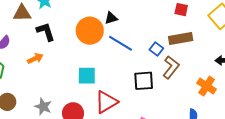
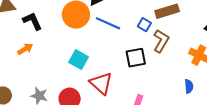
cyan square: (87, 76) -> (79, 60), turned 36
red triangle: (106, 102) -> (101, 83), turned -40

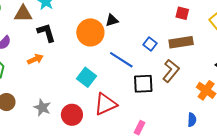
blue line: (108, 23) -> (121, 60), moved
blue square: (144, 25) -> (150, 44), moved
red triangle: (101, 83) -> (105, 104), turned 45

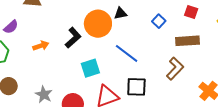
black L-shape: (46, 33) -> (73, 38), moved, turned 60
blue square: (150, 44) -> (159, 21), moved
cyan square: (87, 77) -> (90, 68), turned 30
black square: (143, 84) -> (136, 87), moved

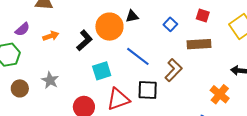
orange arrow: (41, 46) -> (51, 36), moved
brown L-shape: (175, 69) -> (173, 70), moved
gray star: (44, 94) -> (50, 80), moved

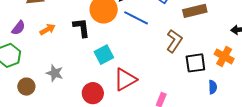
black L-shape: (85, 40) -> (81, 28), turned -45
blue line: (138, 56) -> (136, 18), moved
black square: (148, 90) -> (195, 63), moved

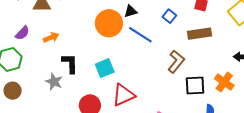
black L-shape: (81, 28) -> (70, 63), moved
brown circle: (26, 87) -> (13, 91), moved

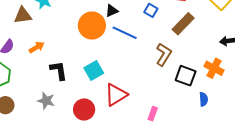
brown rectangle: (200, 34) -> (183, 24), turned -30
gray star: (54, 82) -> (46, 101), moved
black square: (195, 86) -> (186, 76), turned 30

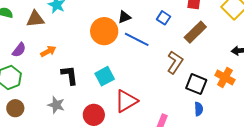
blue semicircle: (204, 99) -> (199, 109), moved

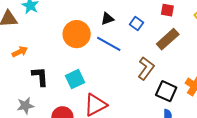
black triangle: (124, 17) -> (107, 19), moved
gray star: (56, 105) -> (25, 106), turned -30

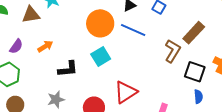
brown rectangle: (168, 39) -> (194, 33), moved
black L-shape: (40, 76) -> (68, 69), turned 95
cyan square: (75, 79) -> (101, 57), moved

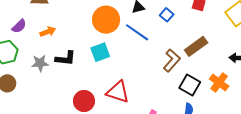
red triangle: (126, 92) -> (118, 92), turned 40
gray star: (56, 99) -> (40, 63), moved

